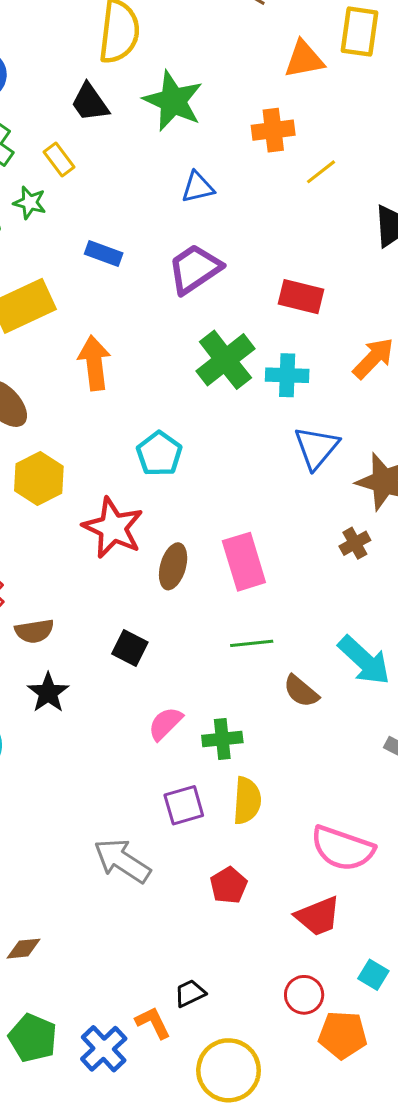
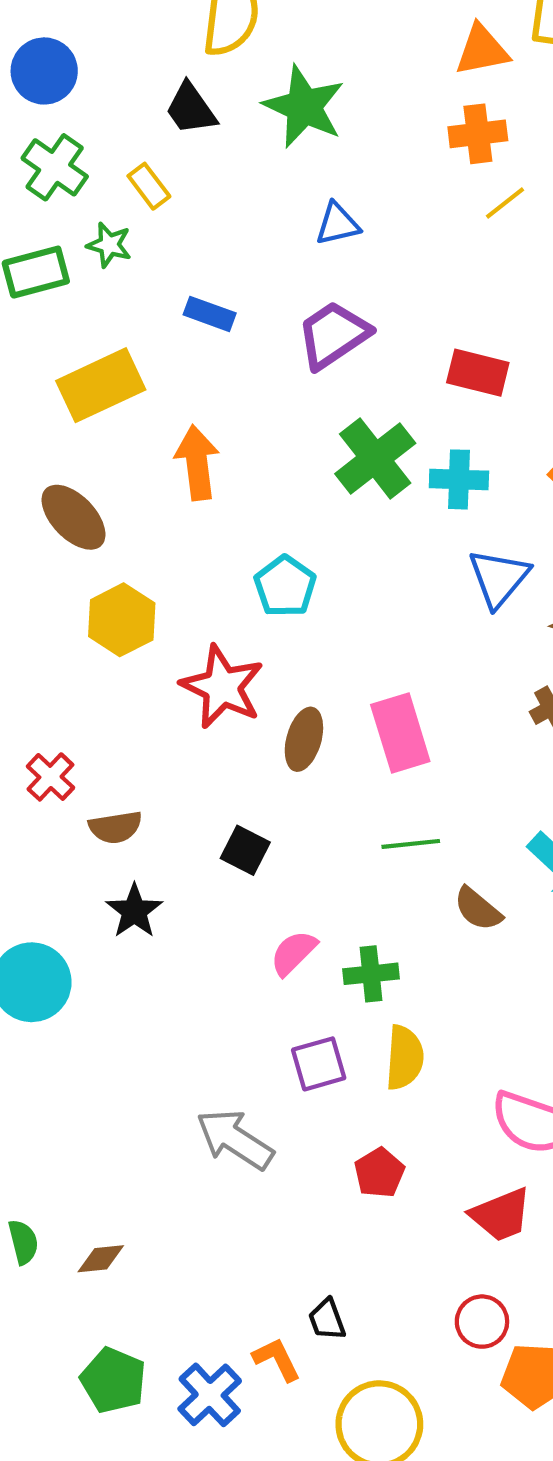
orange cross: (273, 130) -> (478, 134), moved
black trapezoid: (190, 993) -> (327, 1319), turned -84

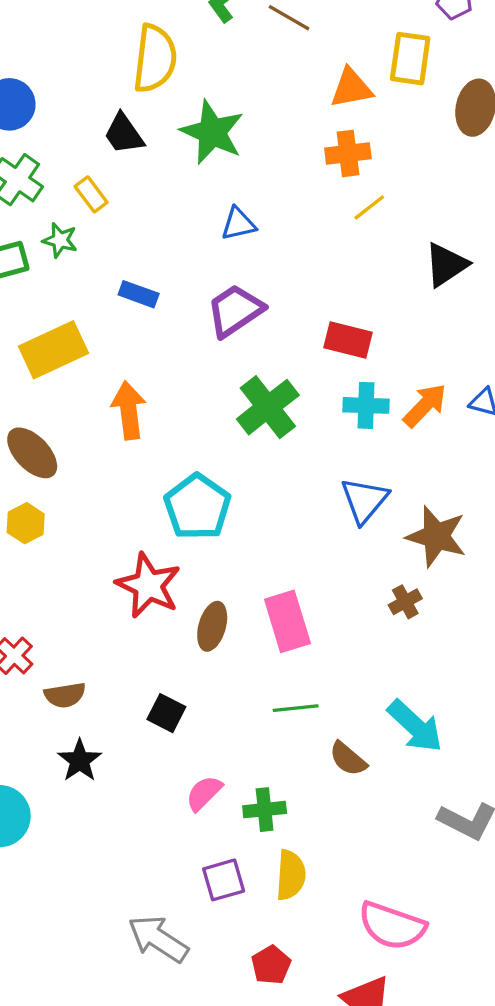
cyan cross: (459, 479) -> (366, 405), moved
cyan pentagon: (285, 586) -> (197, 507), size x1.4
yellow hexagon: (122, 620) -> (26, 523), moved, size x0.7

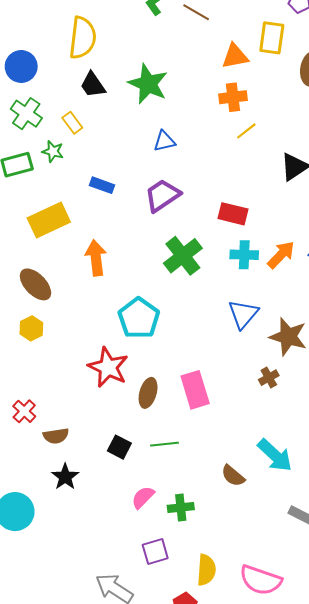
yellow semicircle: (155, 59) -> (83, 38), moved
green line: (296, 708) -> (164, 444), moved
yellow semicircle: (291, 875) -> (206, 570), moved

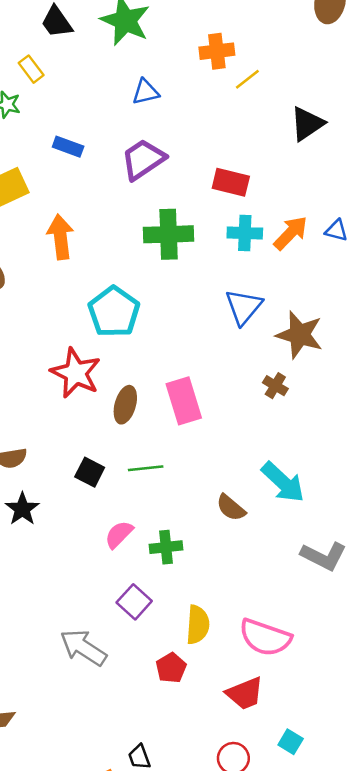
orange cross: (233, 97) -> (217, 51), moved
green cross: (183, 256) -> (169, 234), turned 36
brown cross: (269, 378) -> (275, 386), turned -30
purple square: (155, 551) -> (134, 602), turned -32

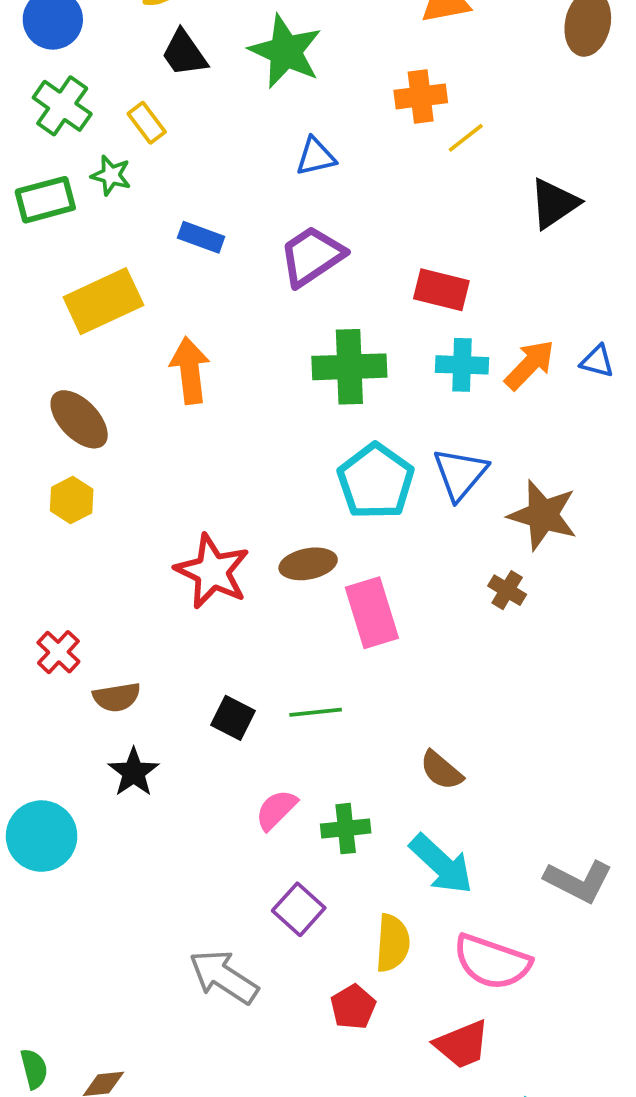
cyan pentagon: (114, 312) -> (376, 481), moved
brown ellipse: (125, 405) -> (308, 564), moved, turned 63
cyan arrow: (283, 482) -> (441, 864), moved
gray L-shape: (324, 556) -> (578, 881), moved

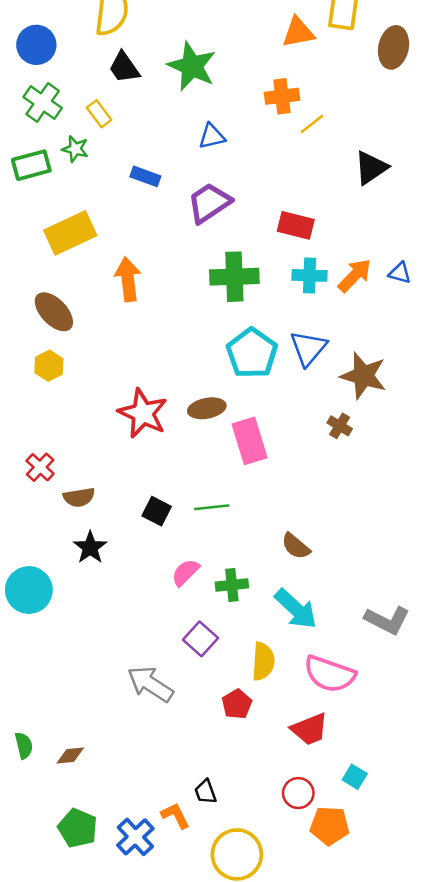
blue rectangle: (201, 237) -> (145, 176), moved

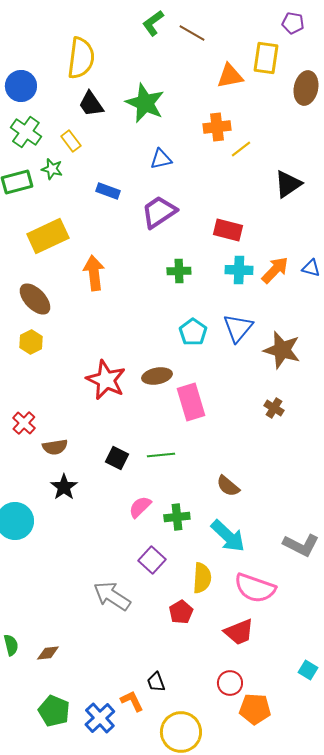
green cross: (234, 277) -> (179, 271), size x0.6
cyan pentagon: (252, 353) -> (193, 332), size x0.7
brown cross: (340, 426) -> (274, 408), moved
cyan square: (355, 777) -> (308, 670), moved

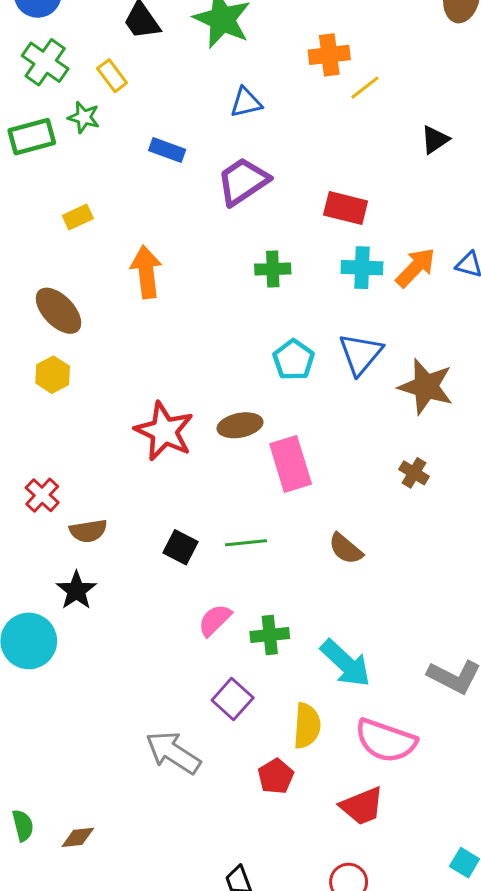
black triangle: (288, 184) -> (435, 140), size x0.7
yellow rectangle: (48, 236) -> (78, 217), size x0.5
brown semicircle: (228, 486) -> (346, 549), moved
black star: (64, 487) -> (76, 590), moved

